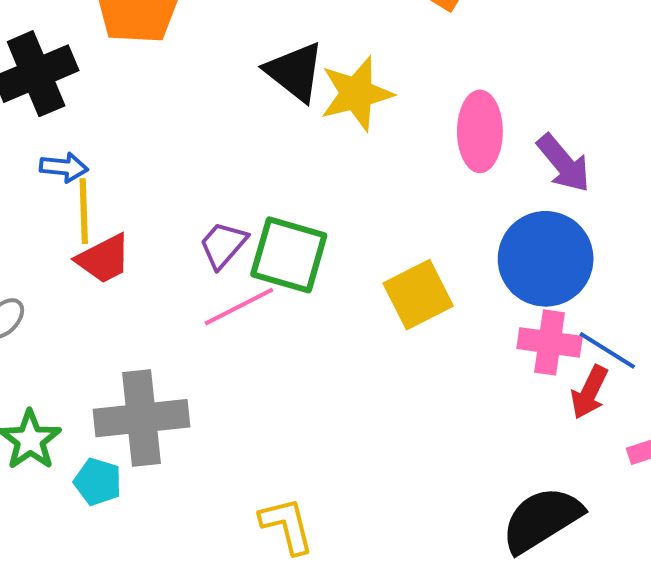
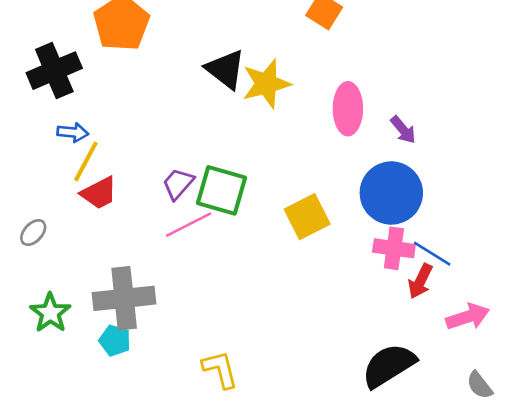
purple arrow: (563, 163) -> (403, 130), size x0.7
yellow line: (84, 211) -> (86, 161), turned 30
cyan pentagon: (98, 482) -> (115, 340), moved

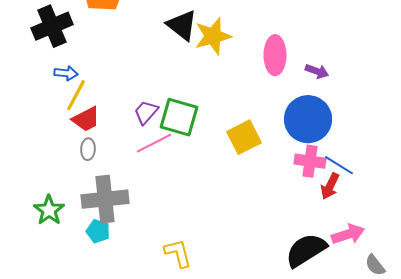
purple arrow: (403, 130) -> (317, 71), turned -30
gray ellipse: (33, 232) -> (88, 149), moved, turned -40
pink arrow: (468, 317) -> (348, 234), moved

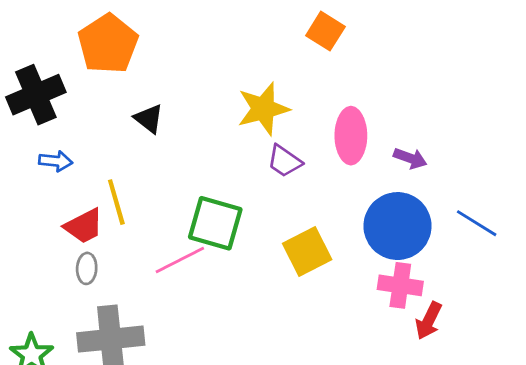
black triangle: (182, 25) -> (149, 119), moved, size x0.7
yellow line: (76, 95) -> (116, 202), moved, turned -44
purple trapezoid: (146, 112) -> (284, 161), moved, turned -96
blue line: (339, 165) -> (477, 223), moved

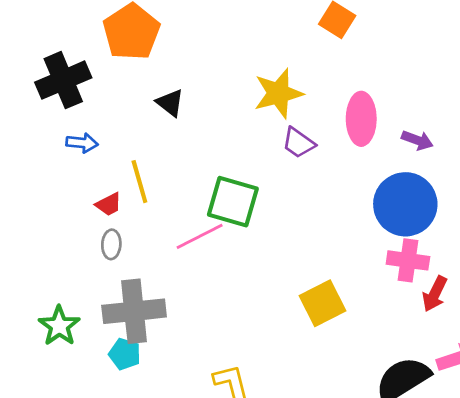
red trapezoid: (84, 226) -> (109, 204), size x0.7
yellow square: (307, 251) -> (322, 303), moved

